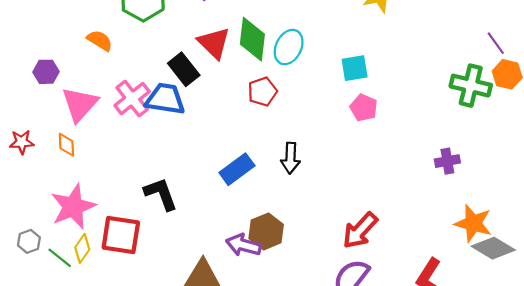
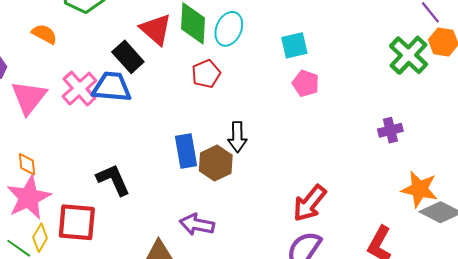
green cross: (471, 86) -> (409, 55), turned 33
orange diamond: (66, 145) -> (27, 164), moved
blue rectangle: (237, 169) -> (186, 151), turned -60
brown hexagon: (266, 231) -> (216, 163), moved

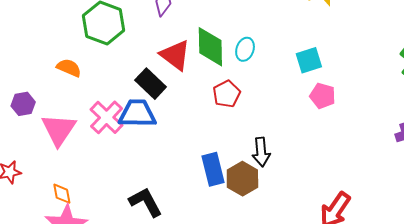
cyan ellipse: (229, 29) -> (245, 49), size x0.7

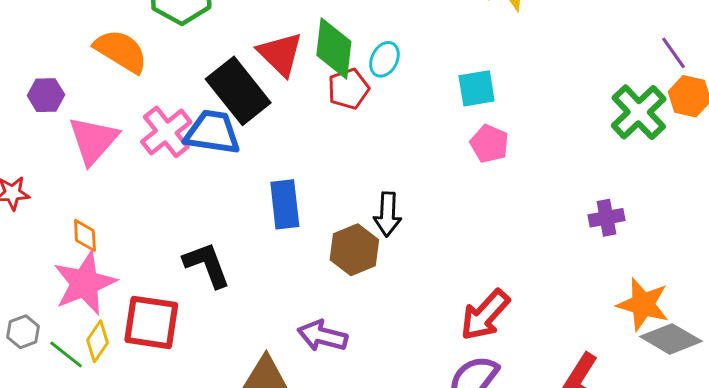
orange semicircle: (69, 68) -> (121, 51), size x1.5
black rectangle: (151, 84) -> (238, 91), size x1.4
red pentagon: (227, 94) -> (348, 89), moved
blue rectangle: (213, 169) -> (285, 204), moved

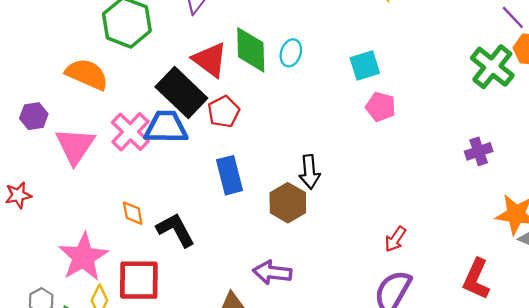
red pentagon: (348, 89) -> (224, 112), moved
orange diamond: (85, 235) -> (133, 213), moved
red arrow: (485, 315) -> (395, 239), size x0.6

